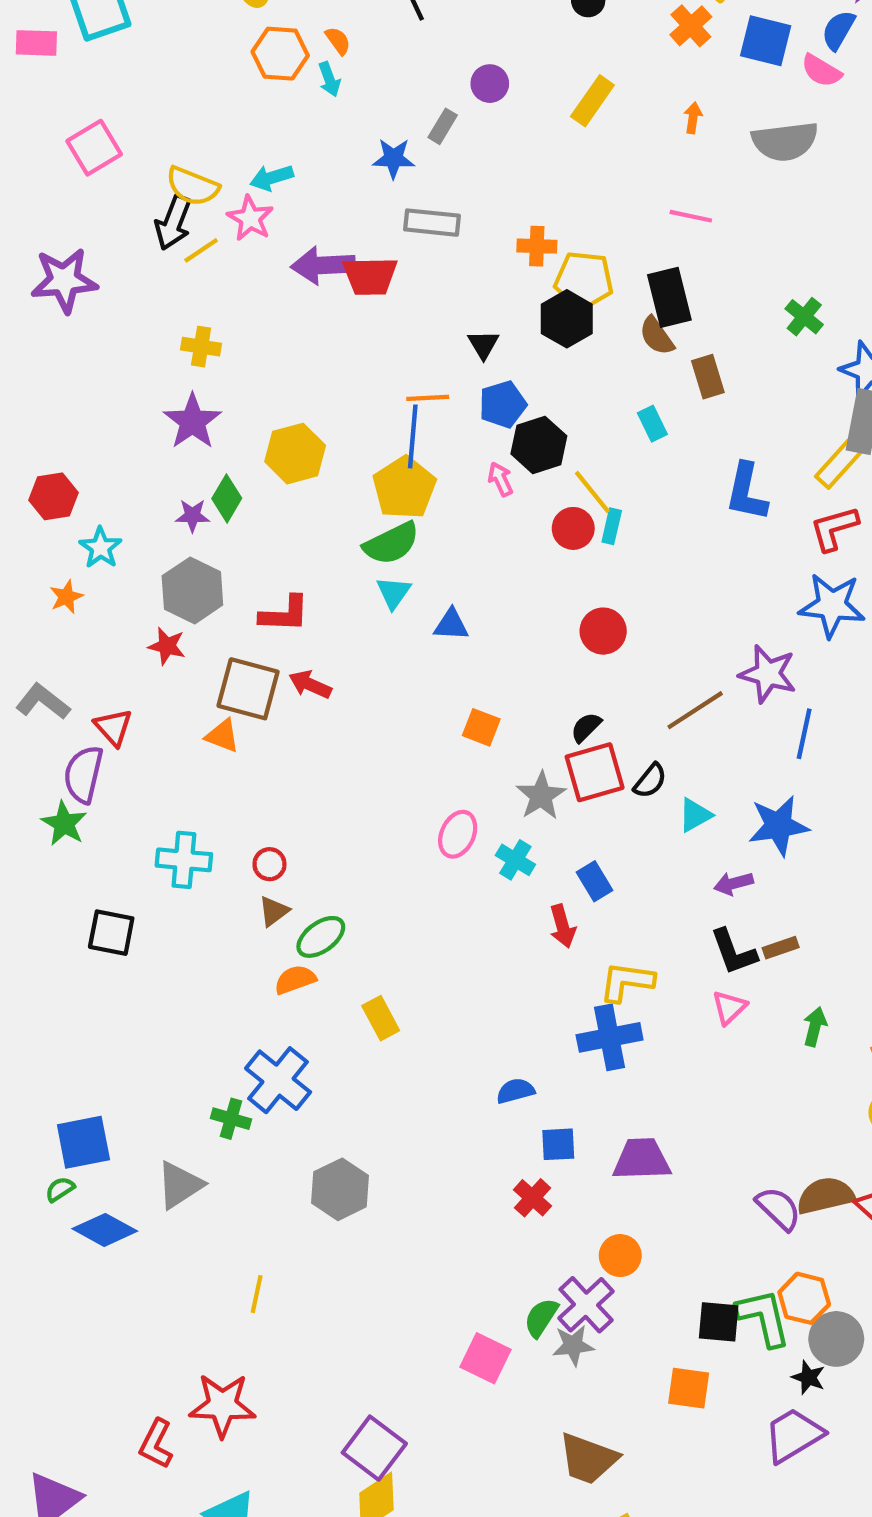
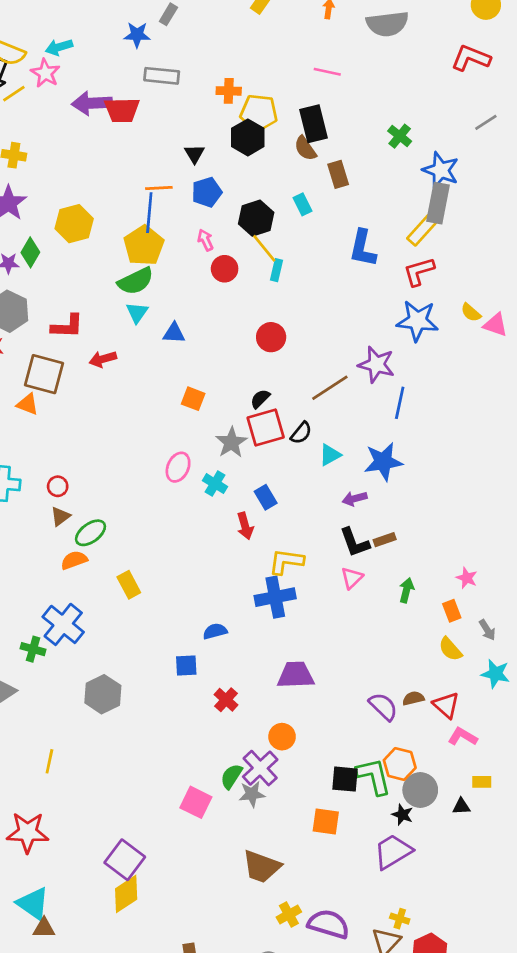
black hexagon: (539, 445) -> (256, 218), moved
red circle: (573, 528) -> (225, 269), moved
red arrow: (310, 685) -> (103, 359), moved, turned -40
blue square: (558, 1144) -> (186, 666), moved
brown semicircle: (826, 1196) -> (413, 698), size x0.6

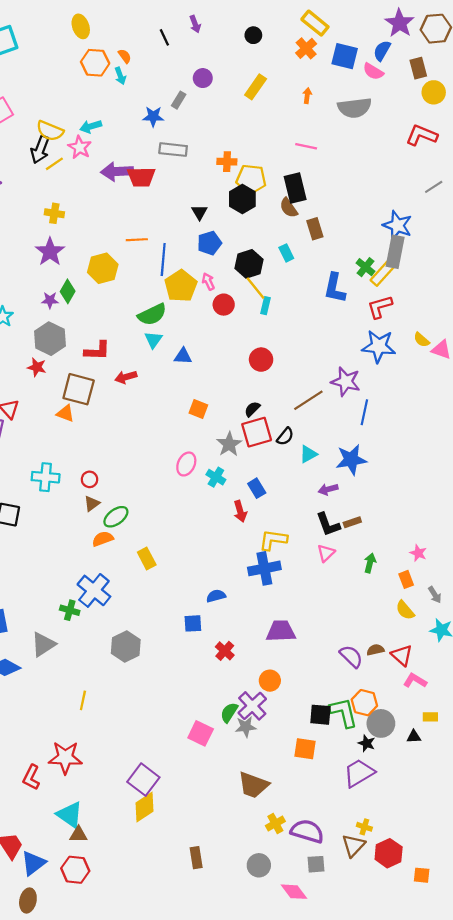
green cross: (400, 136) -> (365, 267), moved
orange line: (159, 188) -> (137, 240), moved
yellow pentagon: (144, 245) -> (181, 286), moved

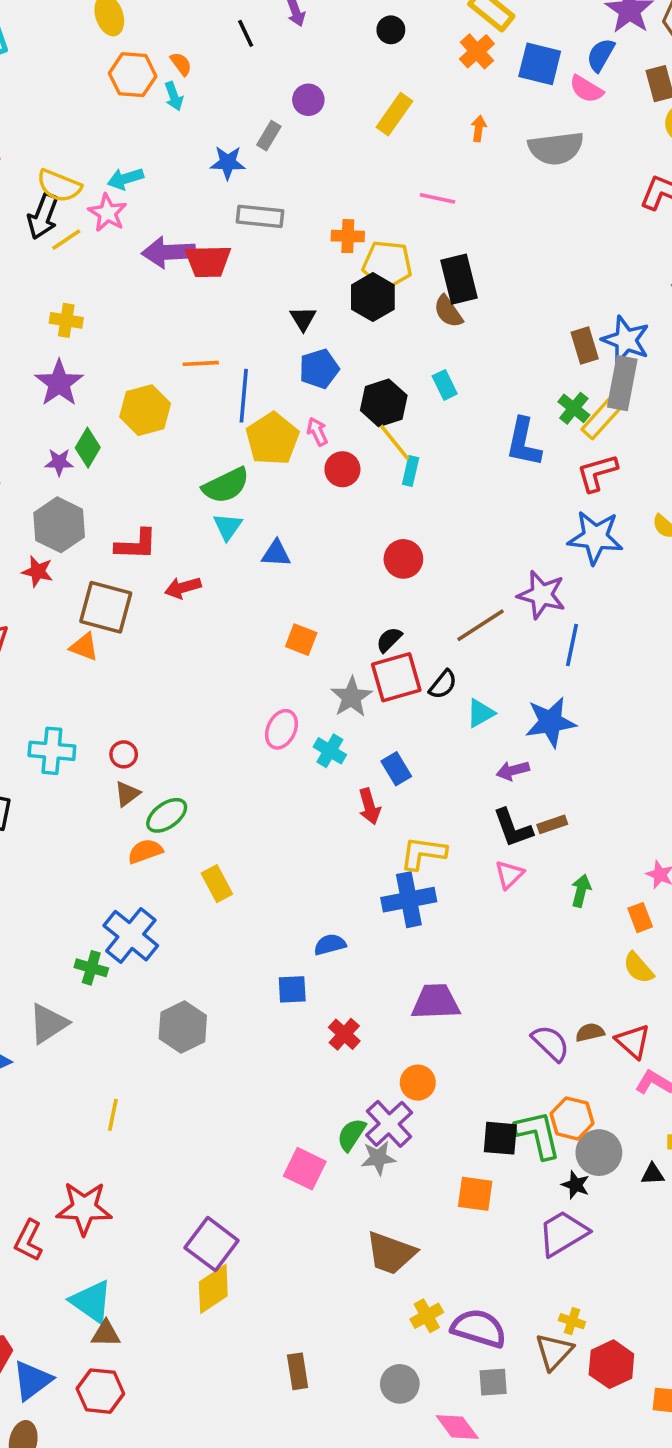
pink line: (306, 146) -> (437, 198), moved
brown rectangle: (315, 229) -> (585, 345), moved

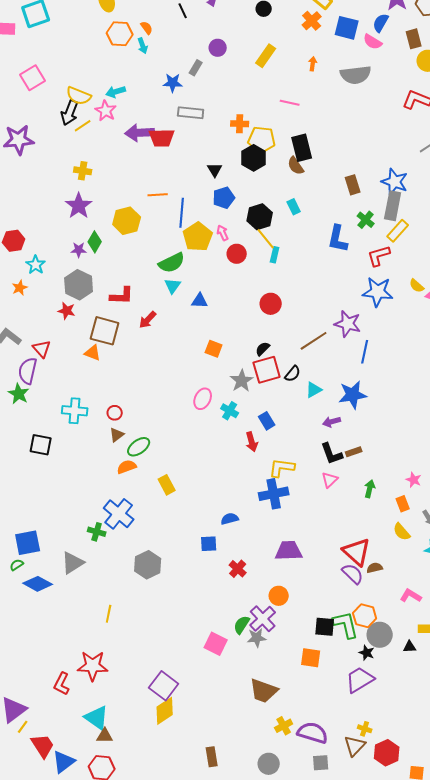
brown rectangle: (585, 345) -> (353, 185), moved
yellow rectangle: (601, 419) -> (398, 231), moved
red arrow: (183, 588) -> (148, 320), turned -30
red triangle: (633, 1041) -> (357, 552), moved, size x1.4

